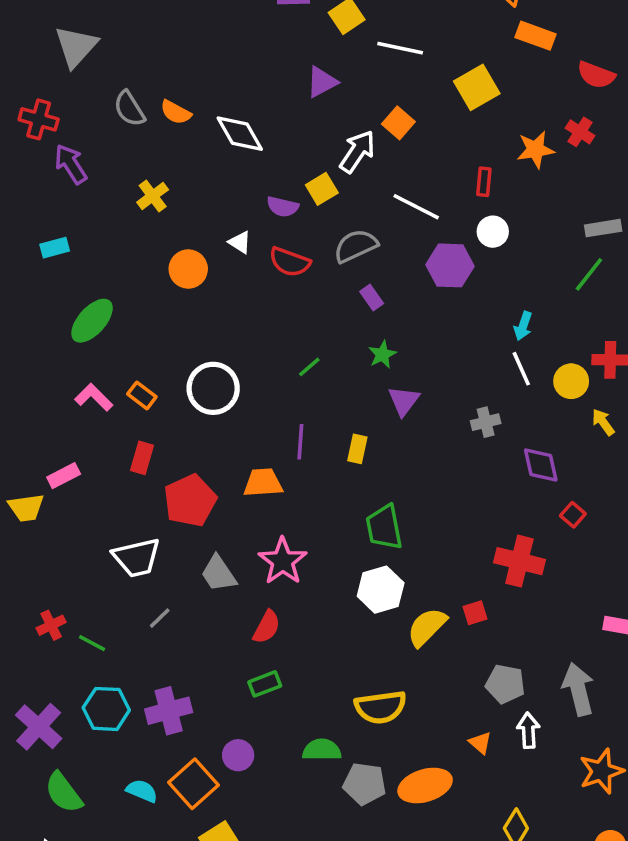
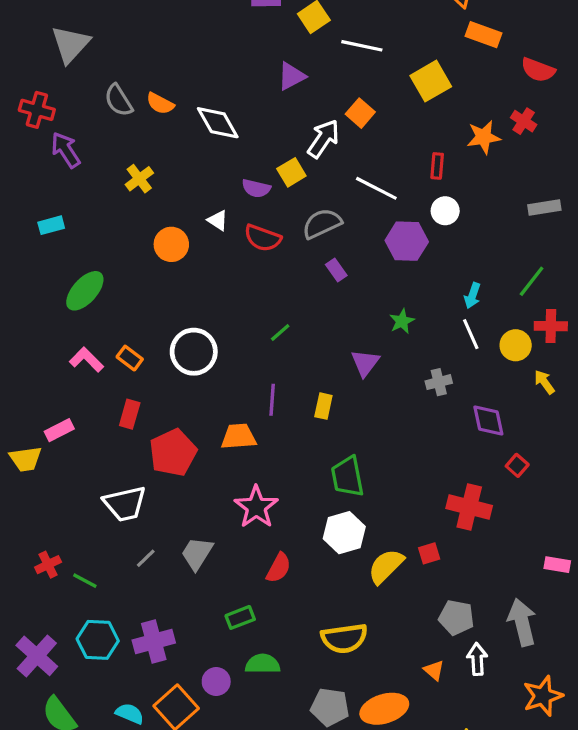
green line: (589, 274) -> (532, 281), moved
green star: (382, 354) -> (402, 321), moved
gray trapezoid: (218, 574) -> (197, 553), moved, turned 66
red semicircle: (267, 627) -> (279, 568), moved
green semicircle: (322, 750) -> (263, 664), moved

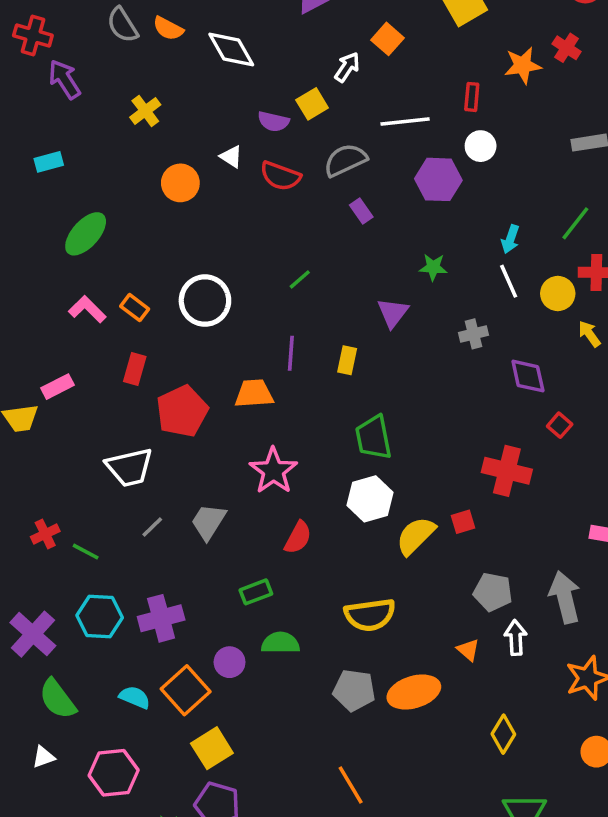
white arrow: (323, 139) -> (347, 67), size x0.7
white line: (376, 188) -> (405, 121), turned -33
green star: (402, 321) -> (433, 267), turned 30

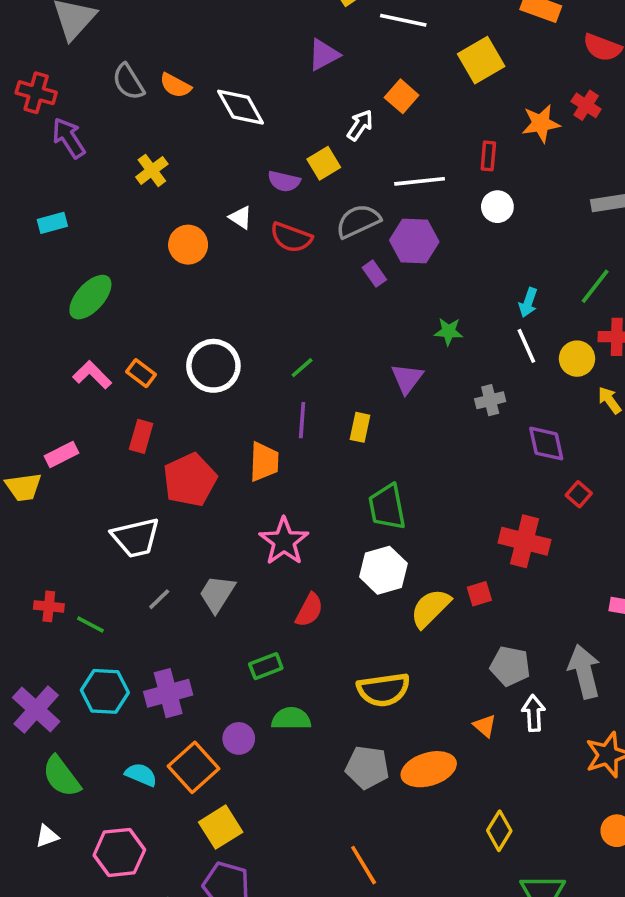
purple hexagon: (438, 179) -> (414, 241), moved
green line: (300, 279) -> (302, 368), moved
orange trapezoid: (254, 394) -> (264, 462), turned 96
red cross: (45, 534) -> (49, 606), turned 32
yellow diamond: (503, 734) -> (499, 831), moved

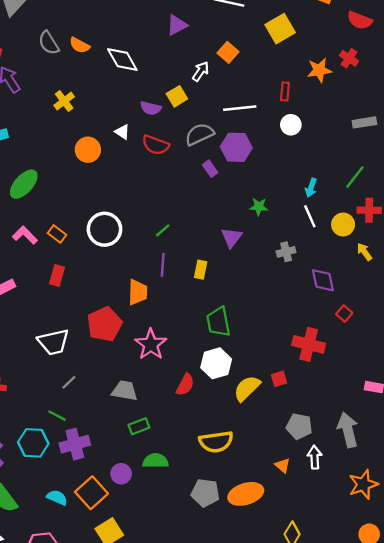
red pentagon: (190, 480) -> (104, 324), moved
gray trapezoid: (217, 594) -> (125, 391), moved, turned 68
red semicircle: (309, 610) -> (185, 385), moved
green line: (90, 624) -> (57, 416), moved

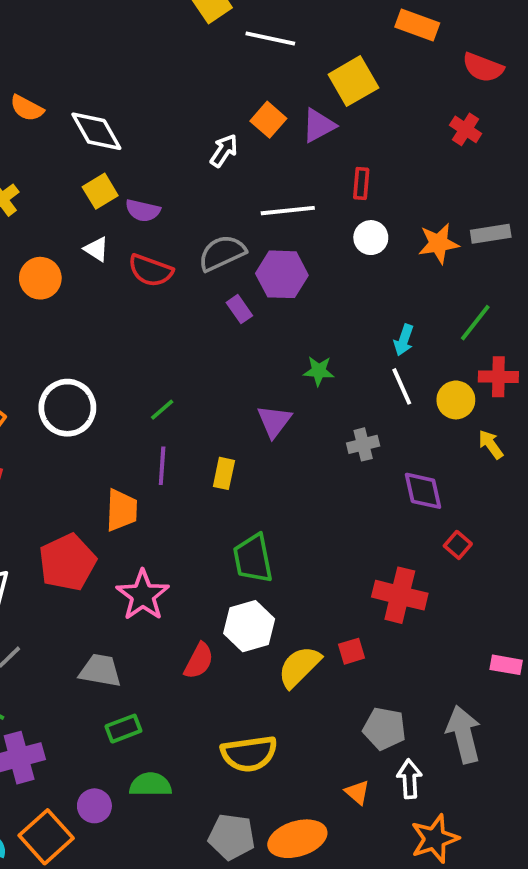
purple triangle: (177, 25) -> (319, 125), moved
orange star: (319, 70) -> (438, 243), moved
yellow square: (177, 96) -> (100, 191), moved
orange star: (363, 484) -> (435, 839), moved

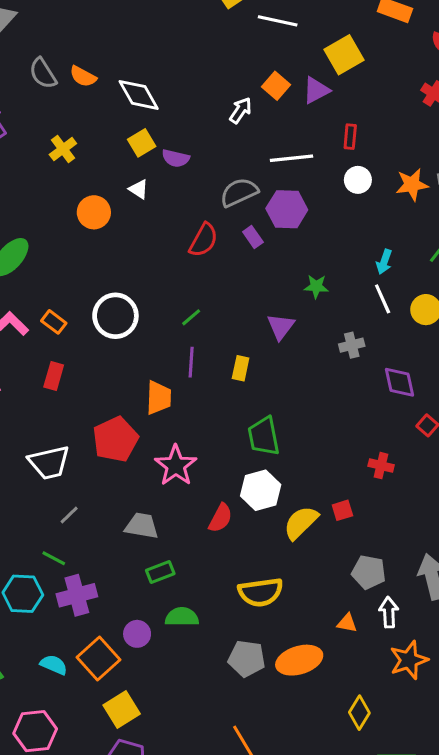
red semicircle: (150, 270) -> (203, 240), moved, turned -81
red cross: (400, 595) -> (381, 466), size x0.6
orange triangle: (357, 792) -> (347, 623), turned -30

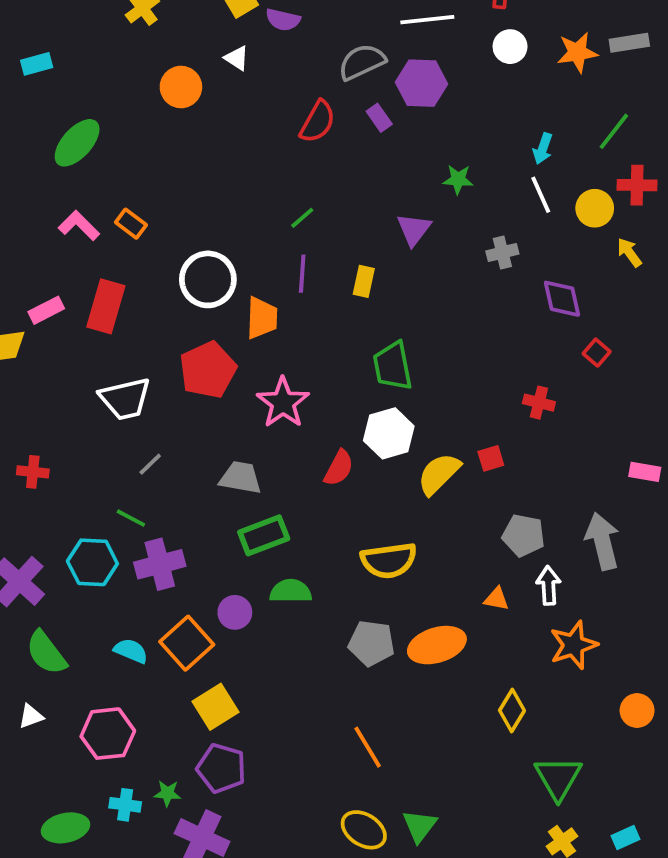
white circle: (115, 316) -> (208, 279), moved
red rectangle: (54, 376) -> (106, 306), moved, size x1.5
green rectangle: (160, 572) -> (264, 535), size x1.4

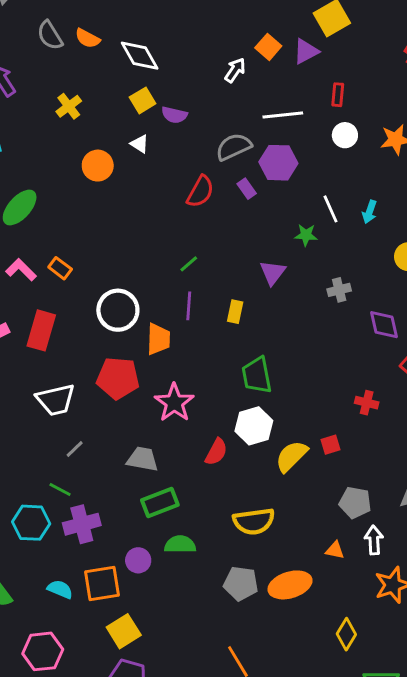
white line: (541, 195) -> (330, 209), moved
red pentagon: (208, 370) -> (118, 378), turned 30
orange square: (187, 643) -> (102, 583), turned 33

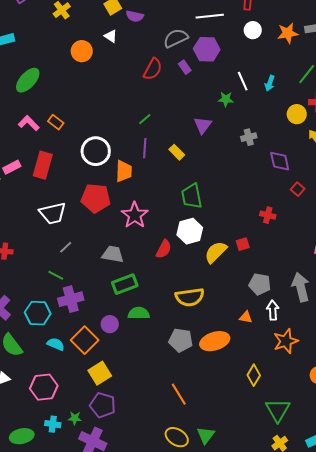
yellow rectangle: (235, 312) -> (177, 152), turned -56
cyan hexagon: (31, 523) -> (38, 313), moved
orange square: (102, 583) -> (85, 340), turned -36

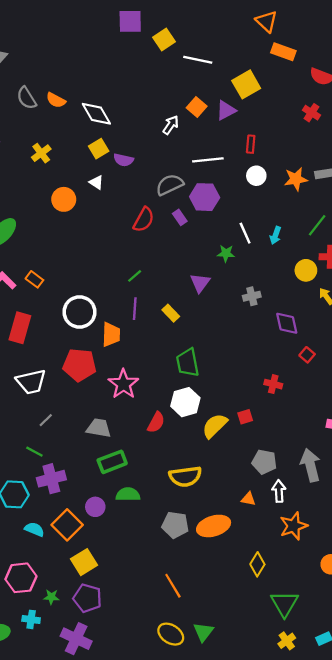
green star: (75, 418) -> (51, 597), moved

